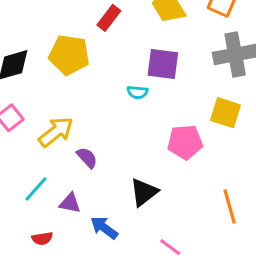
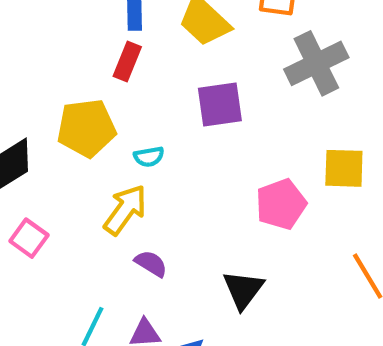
cyan semicircle: (137, 92) -> (149, 157), moved
yellow square: (226, 113) -> (344, 168), moved
yellow arrow: (56, 132) -> (125, 210), moved

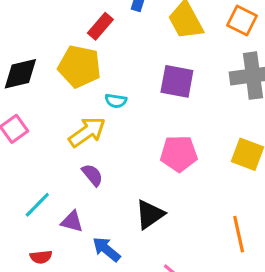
red rectangle: (127, 61) -> (100, 26), moved
pink pentagon: (281, 204) -> (179, 154), moved

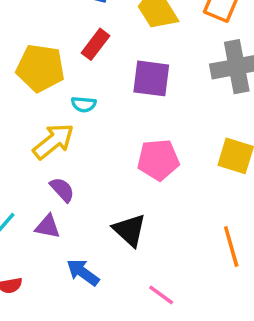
red rectangle: (100, 26) -> (95, 44), moved
black triangle: (150, 214) -> (130, 230), turned -40
purple triangle: (72, 222) -> (48, 227), moved

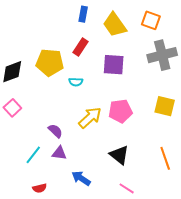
yellow arrow: (53, 141) -> (90, 118), moved
purple semicircle: (62, 190) -> (55, 131), moved
black triangle: (130, 230) -> (119, 155), moved

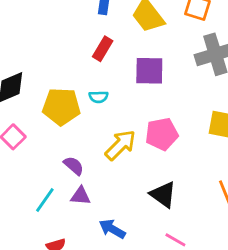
yellow pentagon: (50, 63) -> (61, 107), moved

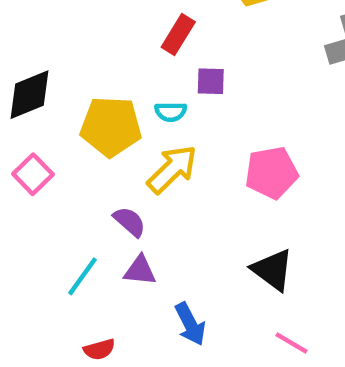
purple square: (149, 71) -> (211, 81), moved, size x0.6
yellow arrow: (120, 145) -> (172, 169), moved
blue arrow: (112, 229) -> (190, 324), turned -148

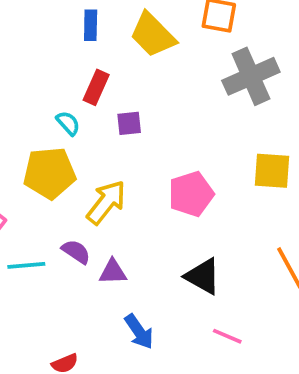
cyan semicircle: (171, 112) -> (68, 123), moved, turned -124
purple triangle: (140, 270) -> (113, 272), moved
cyan line: (83, 276) -> (26, 265), moved, turned 57

